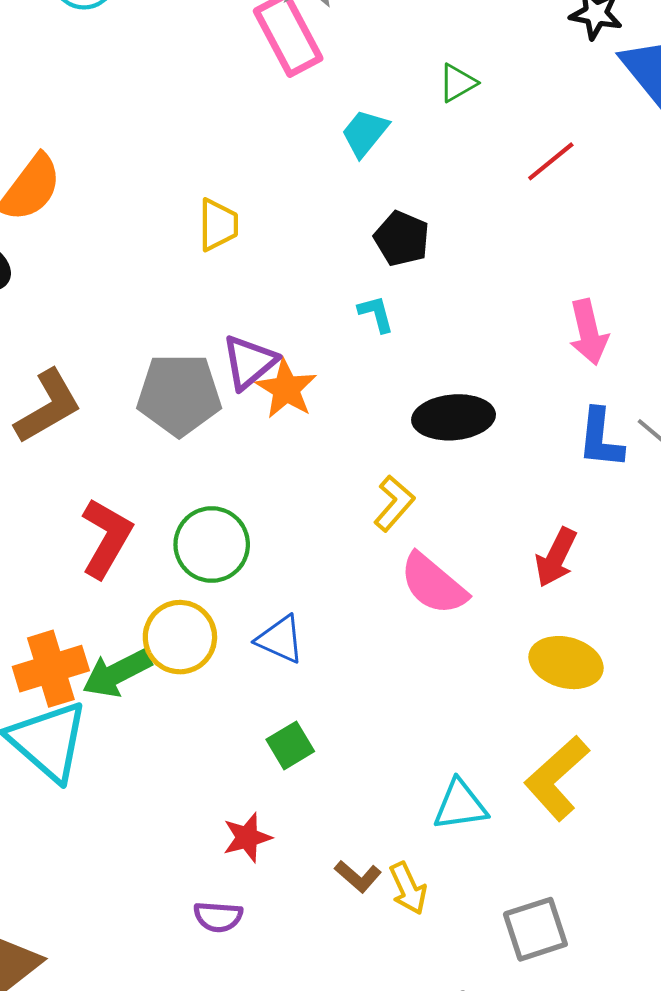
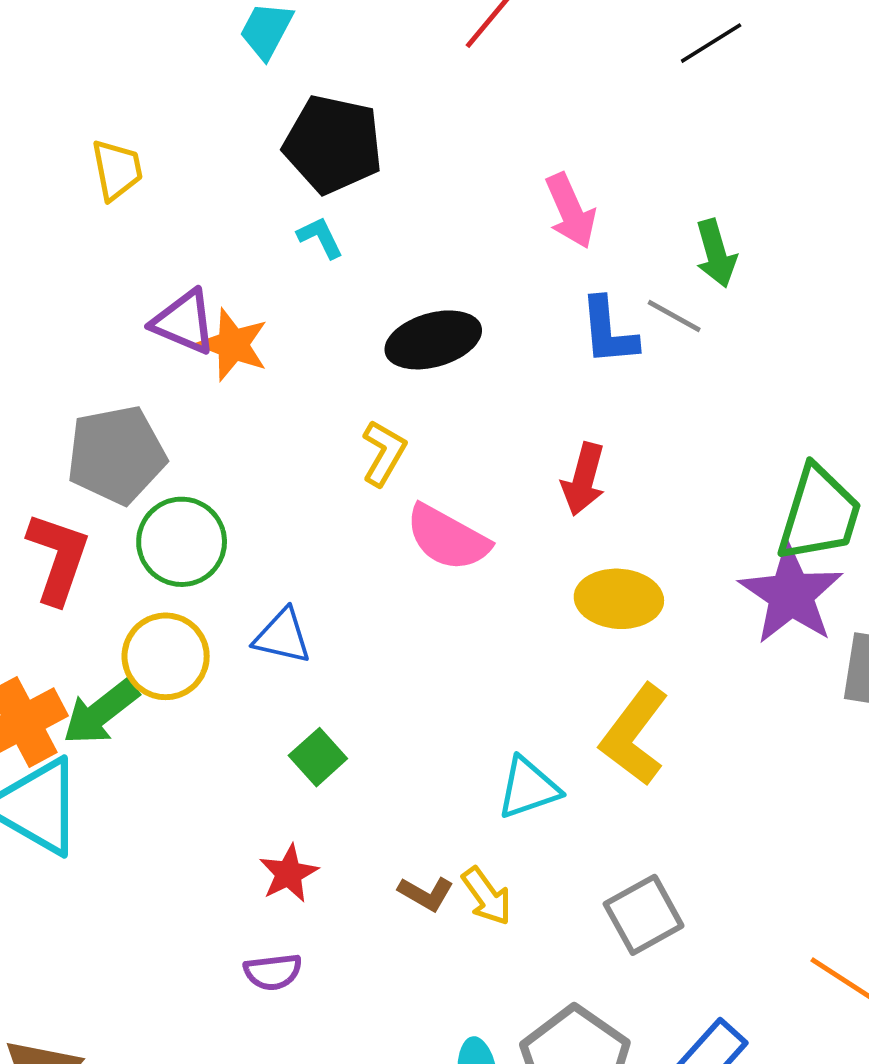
black pentagon: (402, 239) -> (333, 144), size x1.5
purple triangle: (249, 362) -> (184, 322), turned -46
gray pentagon: (179, 395) -> (116, 455), moved

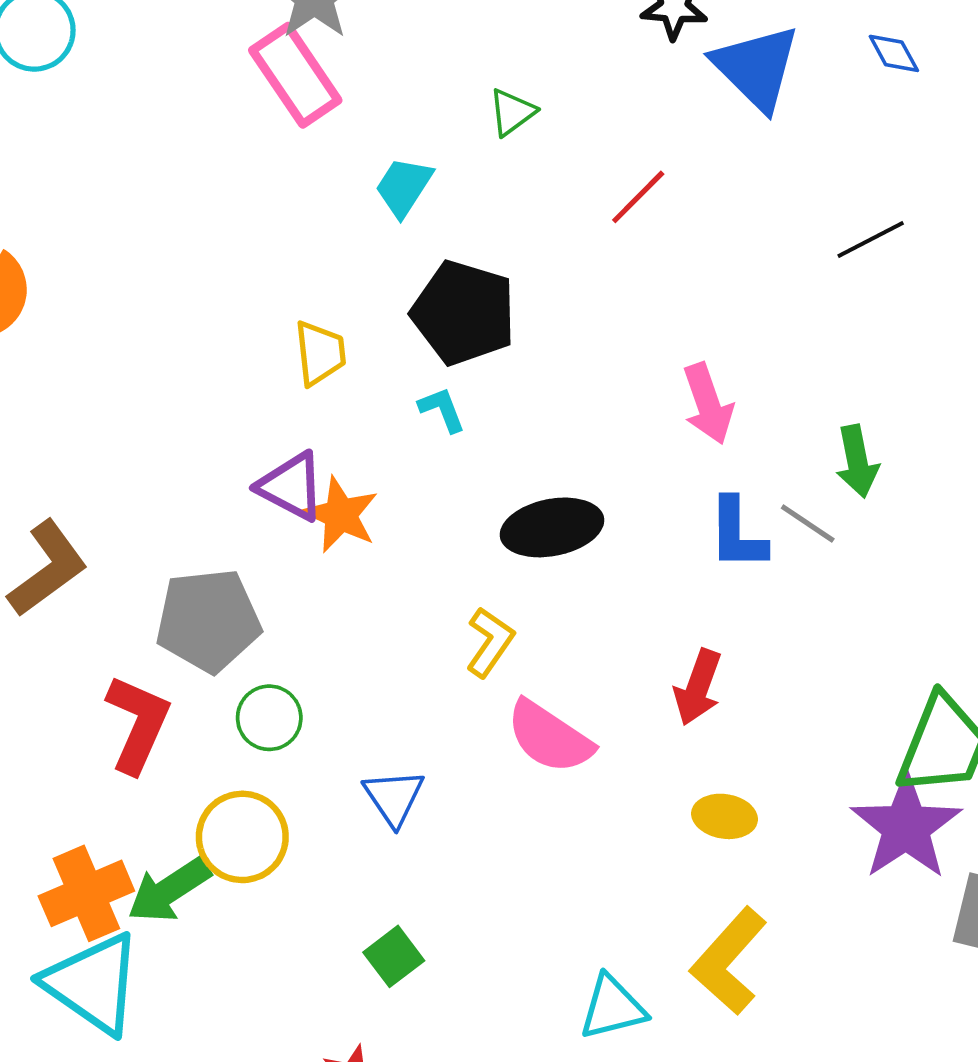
yellow trapezoid: (117, 170) -> (320, 353), moved
green circle: (182, 542) -> (269, 718), size x0.7
yellow ellipse: (619, 599) -> (725, 816), size x0.7
blue triangle: (282, 636) -> (394, 797), moved, turned 38

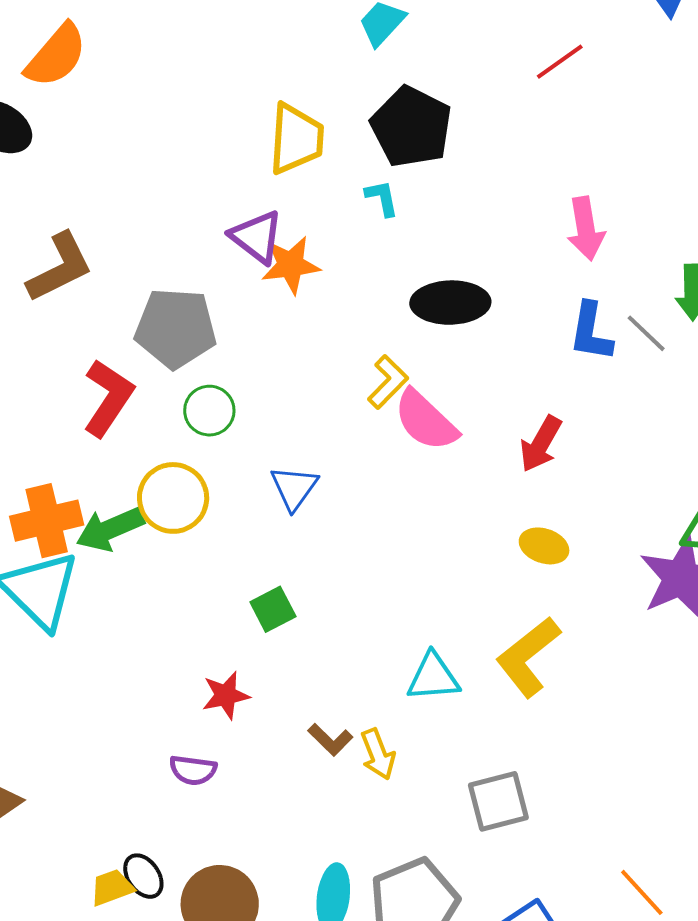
yellow trapezoid: (320, 353) -> (296, 139), size x1.4
orange star: (341, 515) -> (291, 265), turned 30
pink semicircle: (549, 737) -> (426, 420), moved

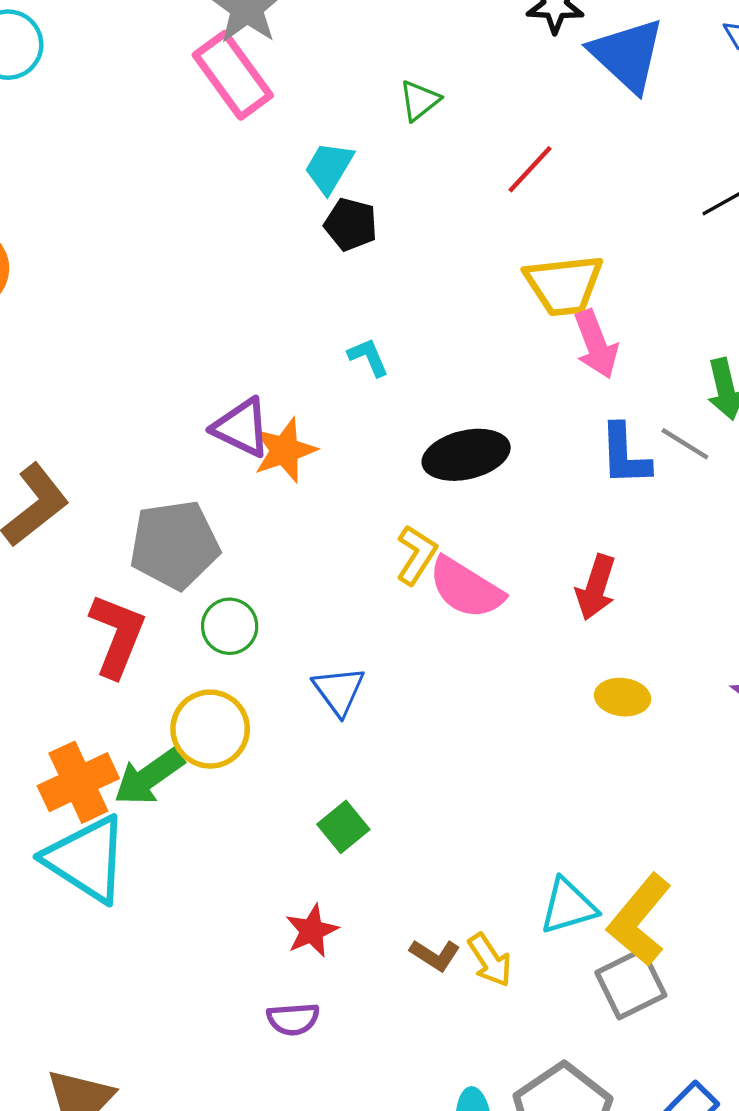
black pentagon: (411, 127) -> (351, 224), moved, size x0.6
yellow trapezoid: (296, 139) -> (564, 285), moved, turned 92
yellow L-shape: (528, 657) -> (639, 920), moved
cyan triangle: (433, 677) -> (568, 906), moved

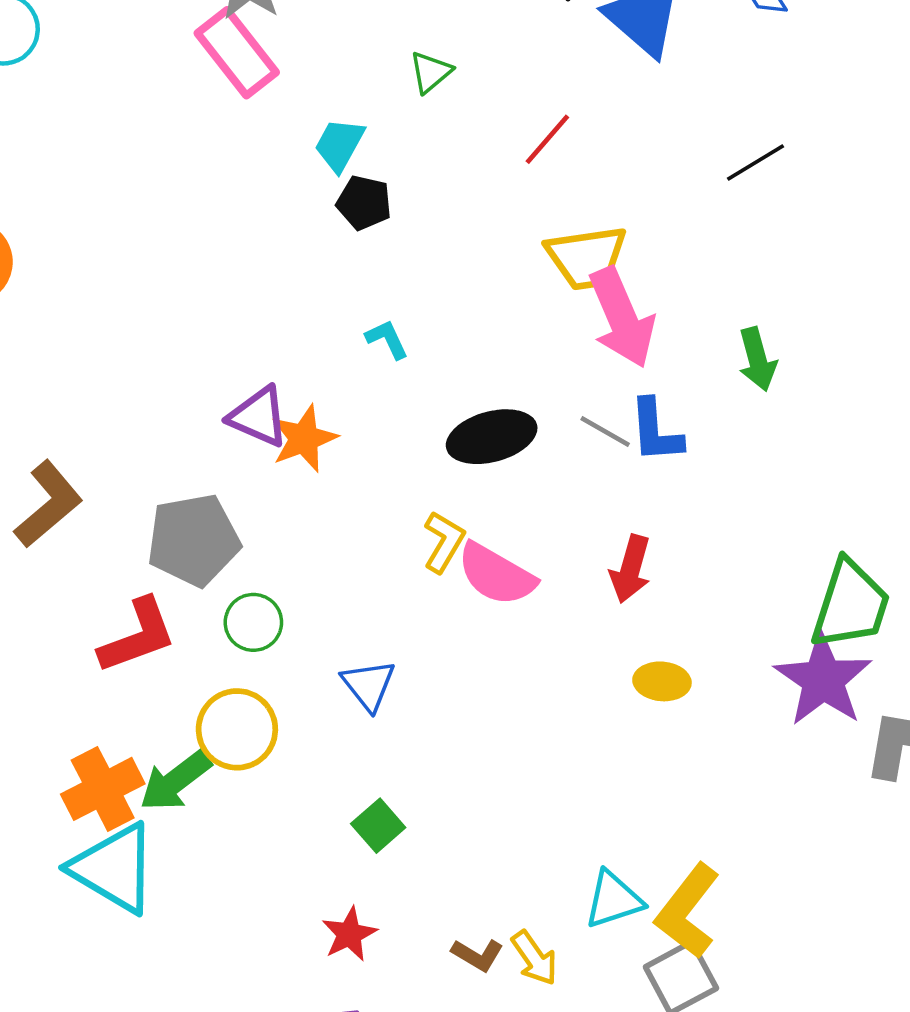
pink arrow: (596, 344) -> (622, 318), size x1.4
gray line: (685, 444) -> (605, 432), moved
red L-shape: (117, 635) -> (138, 636), turned 50

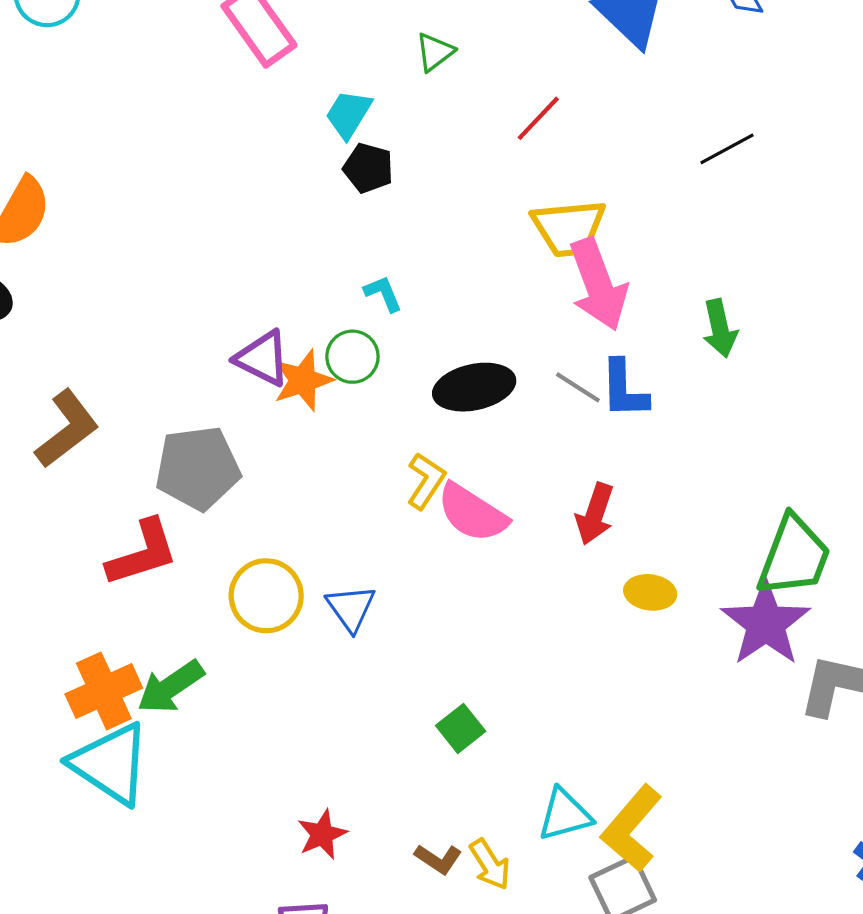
green circle: (253, 622) -> (352, 357), moved
yellow ellipse: (662, 681) -> (650, 592), moved
yellow circle: (237, 729) -> (266, 596), moved
green square: (378, 826) -> (461, 728), moved

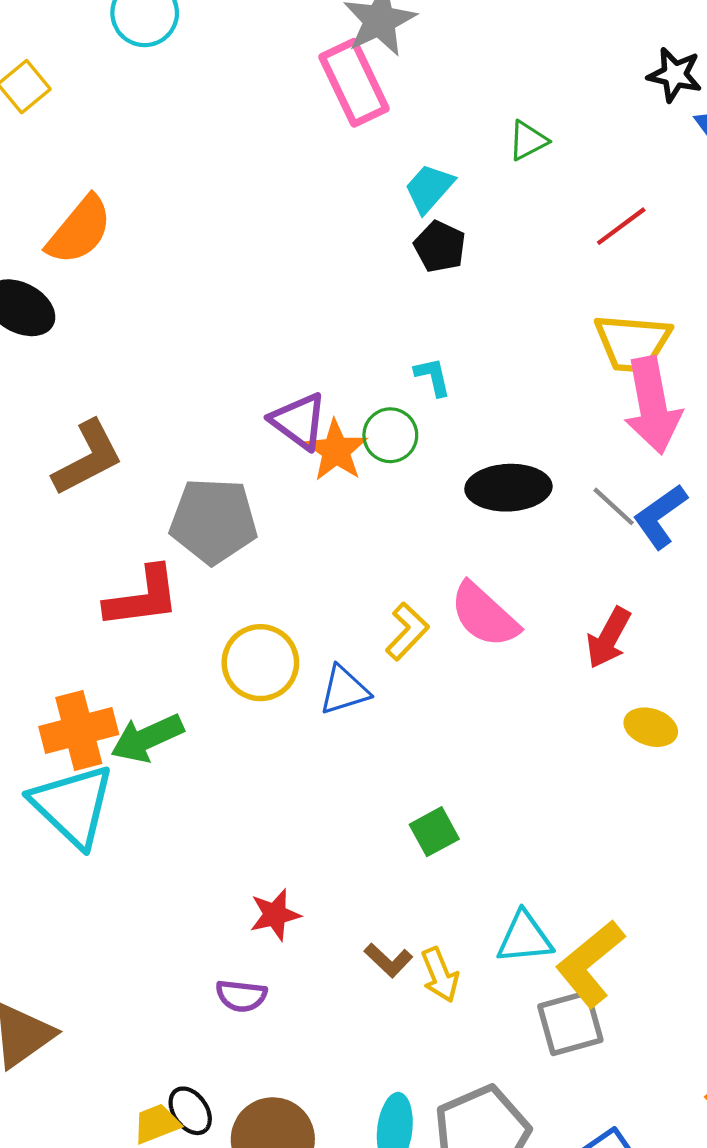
orange star: (303, 380) -> (336, 451), turned -30
blue L-shape: (624, 389) -> (660, 516), turned 46
yellow L-shape: (426, 481) -> (407, 631), moved
blue triangle: (351, 608) -> (344, 690), turned 38

